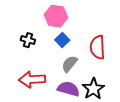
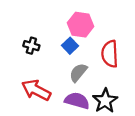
pink hexagon: (56, 16) -> (81, 25), moved
red arrow: (32, 79) -> (36, 90), turned 30

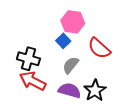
black cross: (31, 46) -> (28, 59), moved, size x1.5
red semicircle: (110, 54) -> (99, 48), turned -45

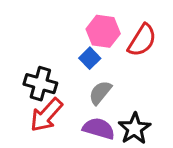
red semicircle: (99, 48) -> (142, 40), moved, turned -100
red arrow: (33, 81) -> (46, 115), turned -75

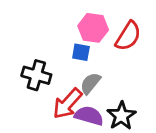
blue square: (90, 58) -> (81, 52), turned -36
red arrow: (46, 115) -> (67, 104), moved

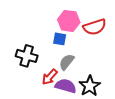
red semicircle: (128, 36) -> (95, 27), turned 40
red arrow: (67, 104) -> (50, 77), size x0.7

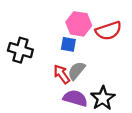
black cross: (27, 56) -> (20, 50), moved
red arrow: (50, 77) -> (62, 74), moved, turned 102

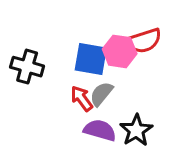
pink hexagon: (79, 24) -> (120, 51), moved
blue square: (68, 44) -> (91, 59), size x1.6

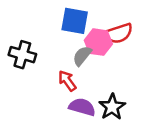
blue square: (91, 59) -> (75, 21), moved
gray semicircle: (101, 94) -> (82, 56), moved

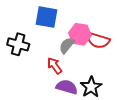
blue square: (75, 21) -> (46, 17), moved
red semicircle: (118, 33) -> (98, 40), moved, turned 35

